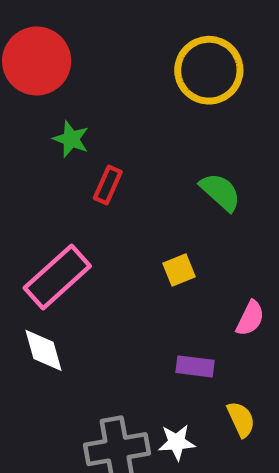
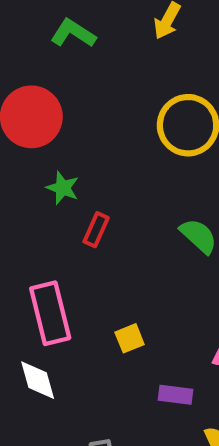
yellow square: (179, 270) -> (130, 338), moved
pink rectangle: (57, 277) -> (50, 313), turned -62

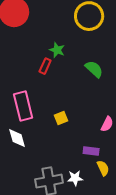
green star: (63, 188) -> (57, 50), moved
purple rectangle: (176, 395) -> (91, 151), moved

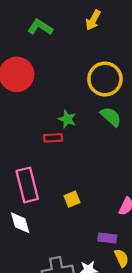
red rectangle: (45, 66) -> (53, 138), turned 63
green semicircle: (94, 69) -> (111, 117), moved

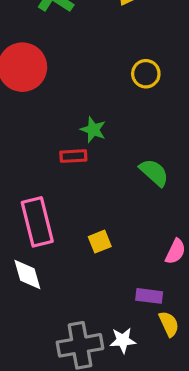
yellow circle: (105, 79) -> (146, 74), size x0.6
green semicircle: (111, 117) -> (154, 172), moved

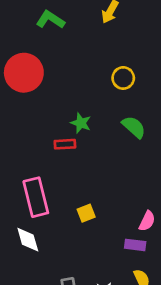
green semicircle: (154, 172) -> (134, 127), moved
purple rectangle: (149, 296) -> (135, 245), moved

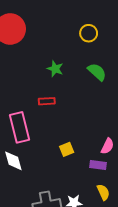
red rectangle: (65, 144) -> (47, 101), moved
yellow square: (86, 213) -> (67, 149), moved

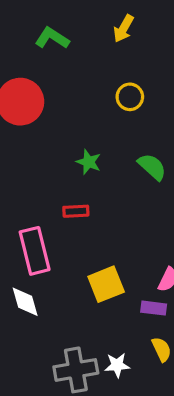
yellow circle: (89, 33) -> (130, 97), moved
yellow square: (67, 149) -> (106, 284), size x1.6

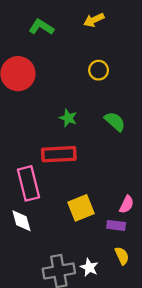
yellow arrow: (124, 29) -> (94, 20), turned 36
red rectangle: (76, 211) -> (59, 154), size x1.8
white star: (117, 365) -> (89, 267), turned 30

